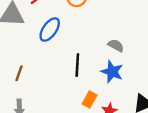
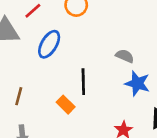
blue star: (112, 72) -> (137, 83), moved
orange rectangle: (90, 99) -> (66, 105), moved, turned -70

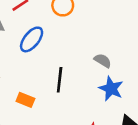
orange rectangle: (66, 105) -> (25, 100), moved, turned -30

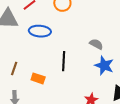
blue ellipse: (32, 39) -> (40, 31), turned 60

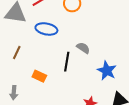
gray semicircle: (96, 44) -> (83, 48), moved
brown line: (14, 69) -> (17, 52), moved

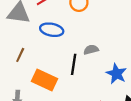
gray semicircle: (83, 48) -> (91, 50), turned -48
orange rectangle: (39, 76) -> (44, 80), size x1.6

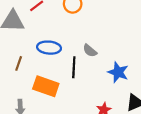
blue ellipse: (52, 30) -> (49, 48), moved
gray semicircle: (91, 50) -> (90, 51), turned -120

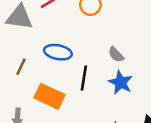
gray semicircle: (90, 51) -> (116, 55), moved
blue star: (118, 72) -> (121, 82), moved

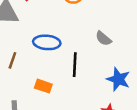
blue star: (121, 82) -> (118, 79), moved
orange rectangle: (49, 96) -> (43, 86), size x0.6

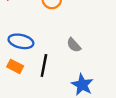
orange rectangle: (43, 86) -> (15, 66), moved

